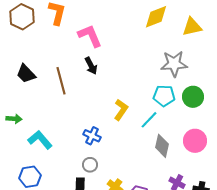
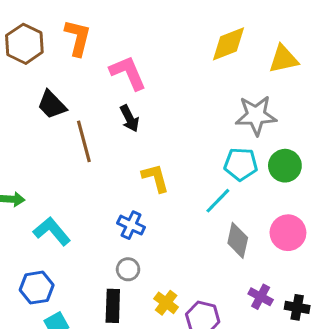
black trapezoid: (26, 74) -> (52, 105), moved
yellow L-shape: (121, 110) -> (155, 178), moved, turned -50

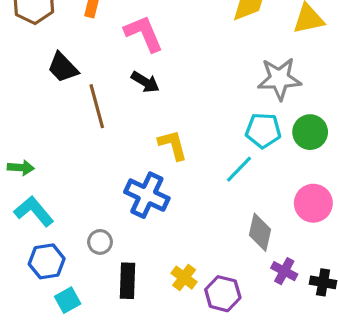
black arrow: (130, 118) -> (145, 82), turned -32
blue cross: (131, 225) -> (147, 195), size x1.5
cyan L-shape: (52, 231) -> (34, 211), moved
gray diamond: (238, 240) -> (260, 232), moved
gray circle: (128, 269) -> (100, 242), moved

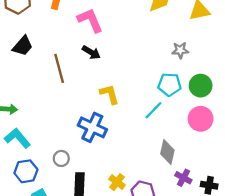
black trapezoid: (63, 67) -> (23, 46), moved, turned -95
gray star: (279, 79) -> (180, 50), size x0.6
pink circle: (313, 203) -> (201, 119), moved

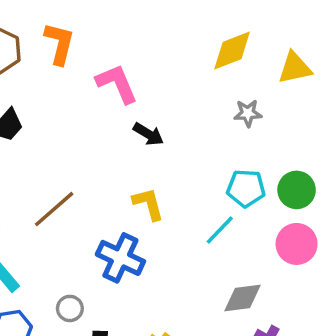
gray star: (180, 50) -> (248, 113), moved
black arrow: (91, 52) -> (148, 134), moved
brown line: (59, 68) -> (54, 209), moved, turned 64
gray diamond: (167, 152) -> (242, 298), turned 70

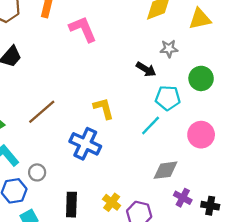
black arrow: (148, 134) -> (146, 69), moved
green circle: (297, 190) -> (201, 78), moved
gray circle: (70, 308) -> (37, 172), moved

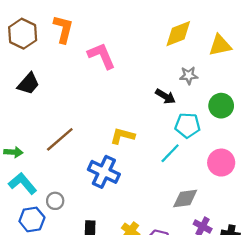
yellow L-shape: (104, 108) -> (122, 136), turned -60

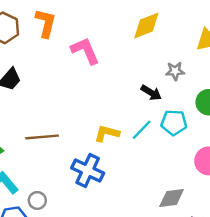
yellow diamond: (178, 34) -> (146, 26), moved
brown line: (60, 139) -> (42, 137), turned 36
cyan line: (170, 153) -> (142, 130), moved

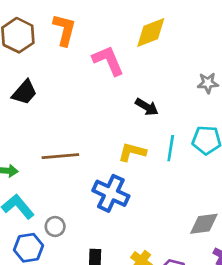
yellow diamond: (146, 26) -> (151, 33), moved
black arrow: (151, 93) -> (147, 107), moved
cyan line: (142, 130) -> (171, 148), turned -35

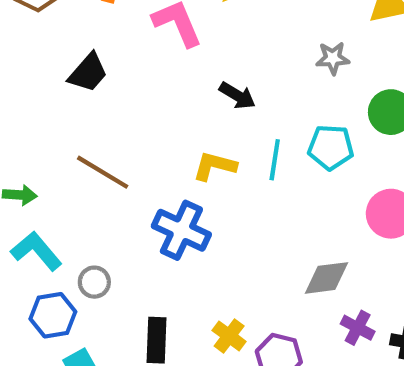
black trapezoid: (25, 92) -> (88, 73), moved
brown line: (60, 156) -> (103, 172), turned 36

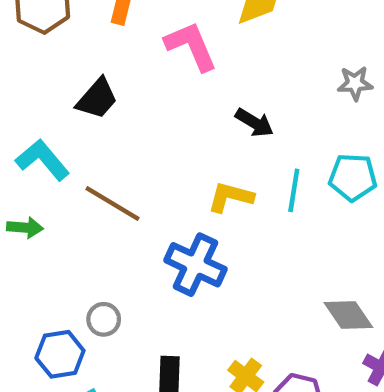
cyan L-shape: (36, 251) -> (42, 160), moved
gray diamond: (327, 278) -> (348, 315), turned 63

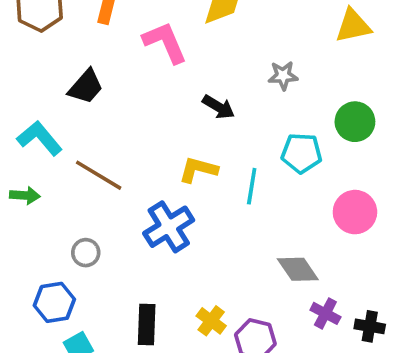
gray star: (355, 83) -> (283, 76), moved
cyan line: (294, 190) -> (252, 186), moved
blue cross: (195, 265) -> (169, 227), turned 33
gray circle: (104, 319) -> (86, 253), moved

